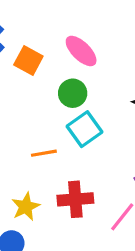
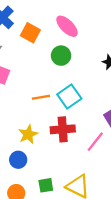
cyan square: (85, 129) -> (69, 96), moved

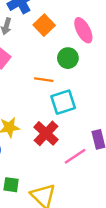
orange line: (41, 97) -> (44, 80), moved
red cross: (63, 129) -> (46, 133), turned 30

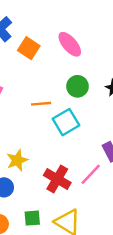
green circle: (68, 58) -> (77, 86), moved
red cross: (46, 133) -> (57, 179), moved

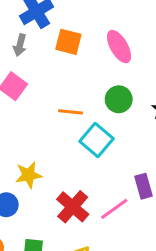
orange square: (29, 48) -> (68, 42), turned -30
cyan square: (66, 122) -> (97, 140), turned -30

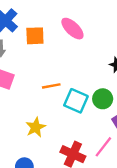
green circle: (119, 99) -> (103, 99), moved
yellow star: (29, 175) -> (36, 127), moved

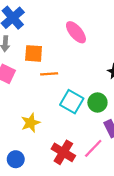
orange square: (35, 36) -> (34, 53), moved
orange line: (51, 86) -> (49, 74), moved

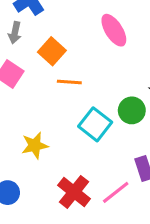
orange square: (34, 53) -> (52, 51), turned 30
green circle: (97, 103) -> (132, 110), moved

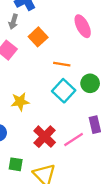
orange line: (69, 82) -> (62, 64), moved

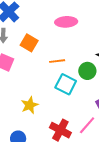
pink ellipse: (83, 26) -> (66, 22), turned -50

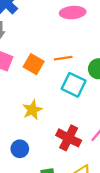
orange square: (29, 43) -> (34, 64), moved

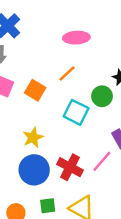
orange line: (63, 58) -> (67, 74), moved, turned -36
blue circle: (20, 149) -> (34, 170), moved, size x1.6

